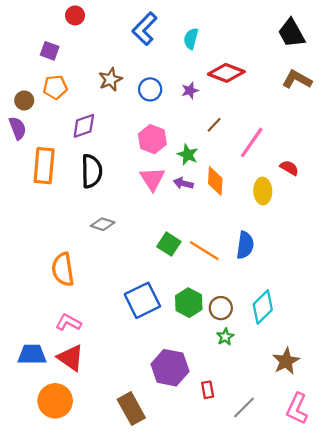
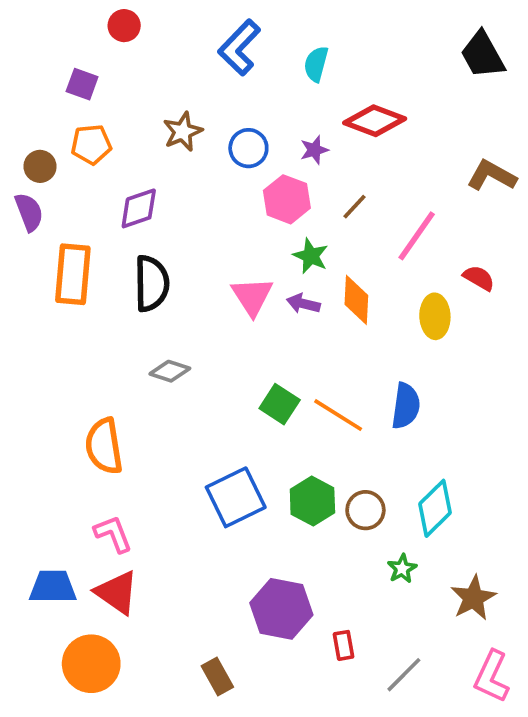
brown L-shape: (297, 79) -> (492, 176), moved
pink hexagon: (152, 139) -> (287, 199), moved
pink L-shape: (68, 322) -> (113, 534), turned 40
green star: (225, 337) -> (402, 569), moved
brown rectangle: (131, 409) -> (217, 677), size x0.7

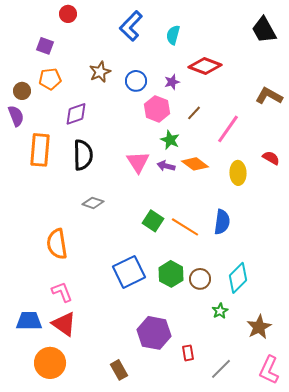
red semicircle: (479, 278) -> (271, 158), moved
orange diamond: (356, 300) -> (195, 164), turned -56

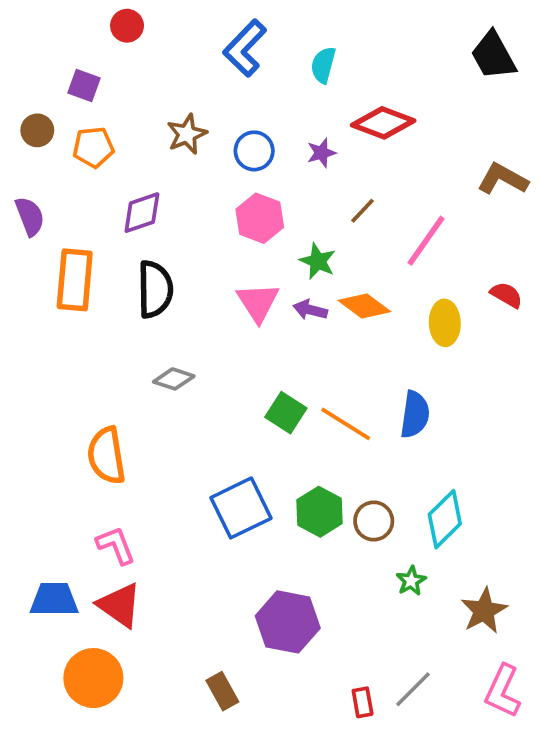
brown circle: (22, 91) -> (37, 130), moved
pink hexagon: (157, 109) -> (260, 218), moved
red rectangle: (188, 353) -> (363, 702), moved

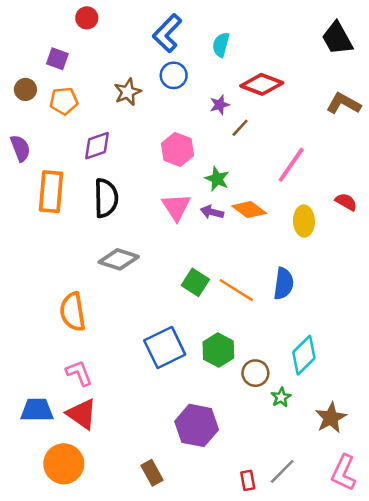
blue circle: (254, 151) -> (174, 75), moved
brown L-shape: (503, 179) -> (344, 103), moved
brown line: (363, 211) -> (240, 128), moved
gray diamond: (174, 379) -> (119, 259), size x1.4
brown circle: (374, 521) -> (255, 373), moved

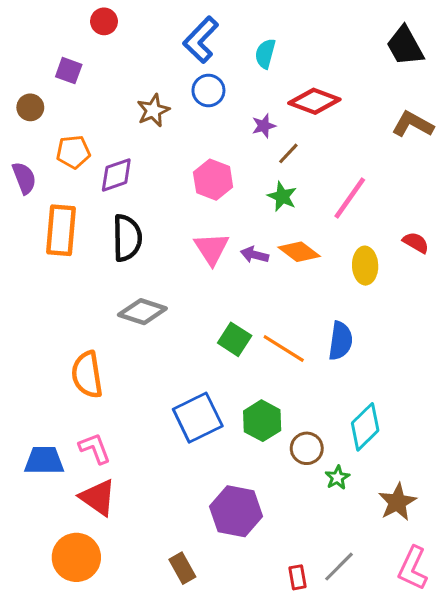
orange pentagon: (64, 101) -> (73, 152), moved
green star: (217, 179) -> (282, 196), moved
blue trapezoid: (37, 410) -> (44, 461), moved

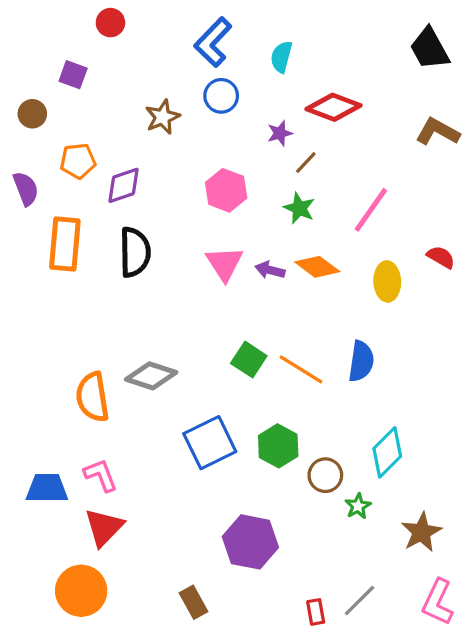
gray diamond: (142, 312) -> (151, 376), moved
red triangle: (98, 497) -> (104, 527), turned 39

